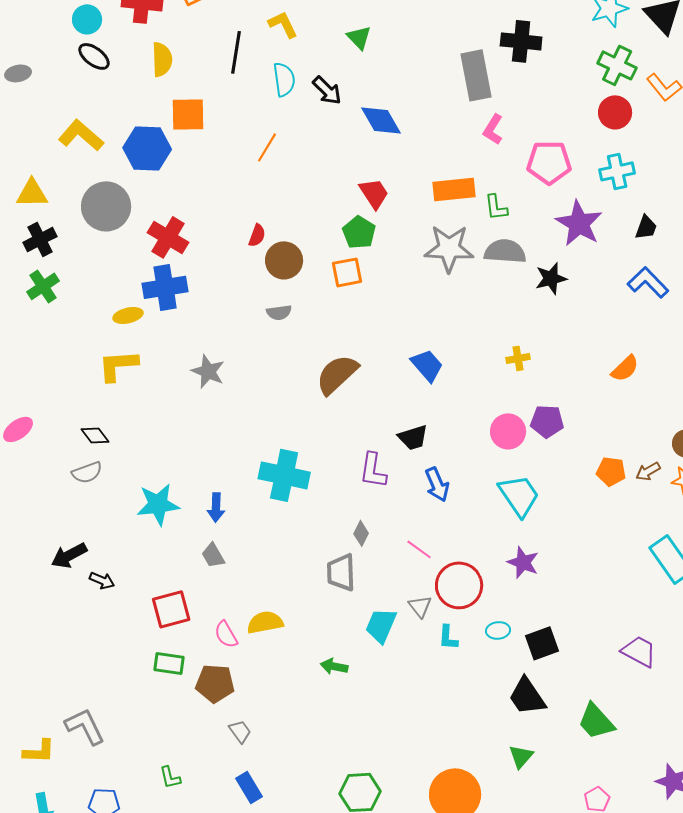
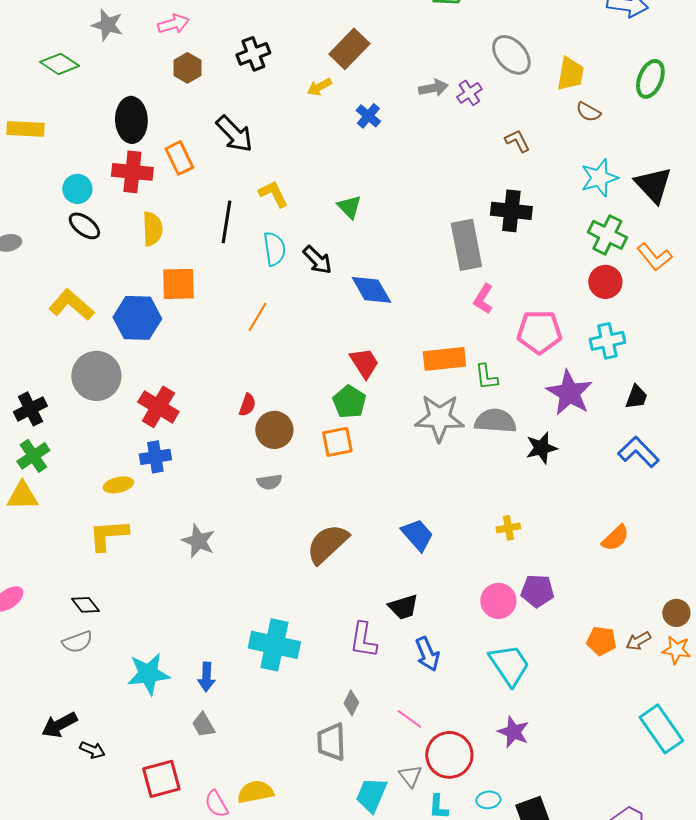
yellow triangle: (32, 193) -> (22, 496), moved
blue cross: (165, 287) -> (155, 457), size x0.7

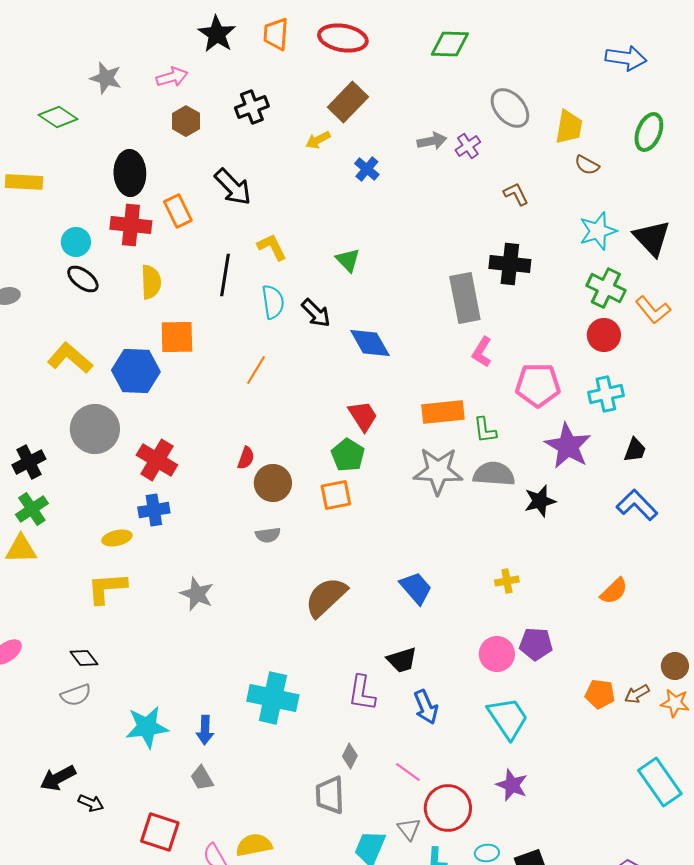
red square: (161, 779) -> (160, 832), turned 33

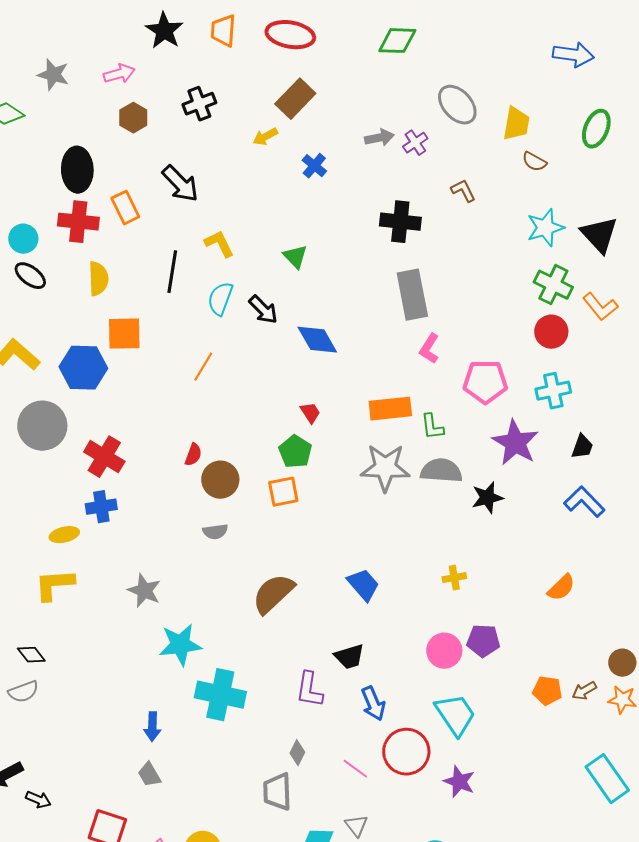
black cross: (510, 264) -> (400, 222), moved
cyan semicircle: (273, 302) -> (220, 299), turned -152
red trapezoid: (363, 416) -> (310, 413), size x0.7
cyan star: (147, 727) -> (180, 645), moved
red circle: (448, 808) -> (406, 752), moved

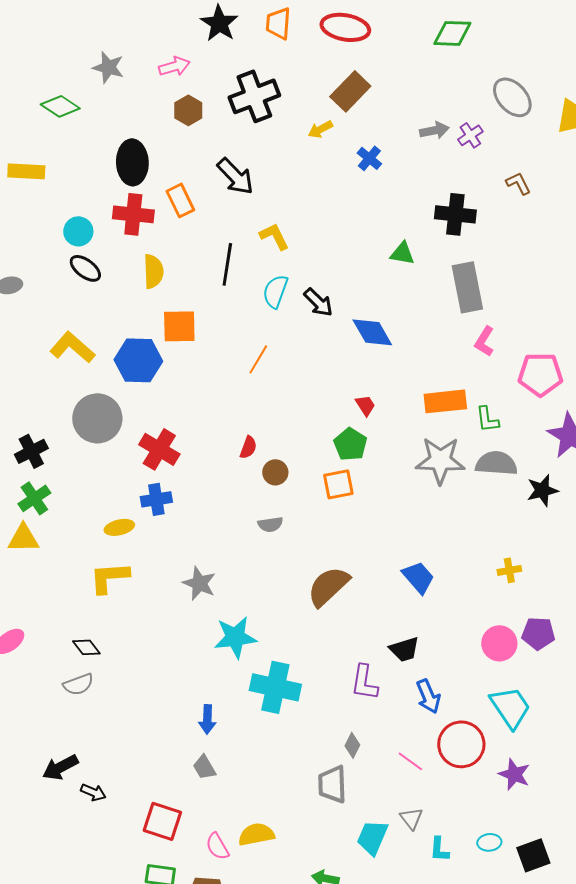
black cross: (199, 104) -> (254, 96), size x1.5
green triangle: (295, 257) -> (402, 253), moved, turned -36
brown circle: (220, 480) -> (275, 472), size x0.7

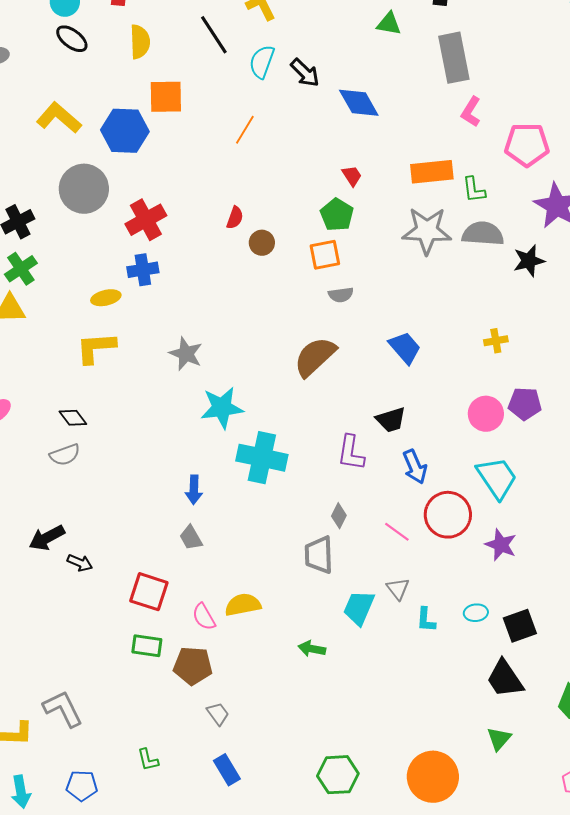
black line: (227, 264) -> (214, 35), turned -42
red cross: (159, 449) -> (146, 220), turned 30
gray semicircle: (270, 524) -> (341, 295), moved

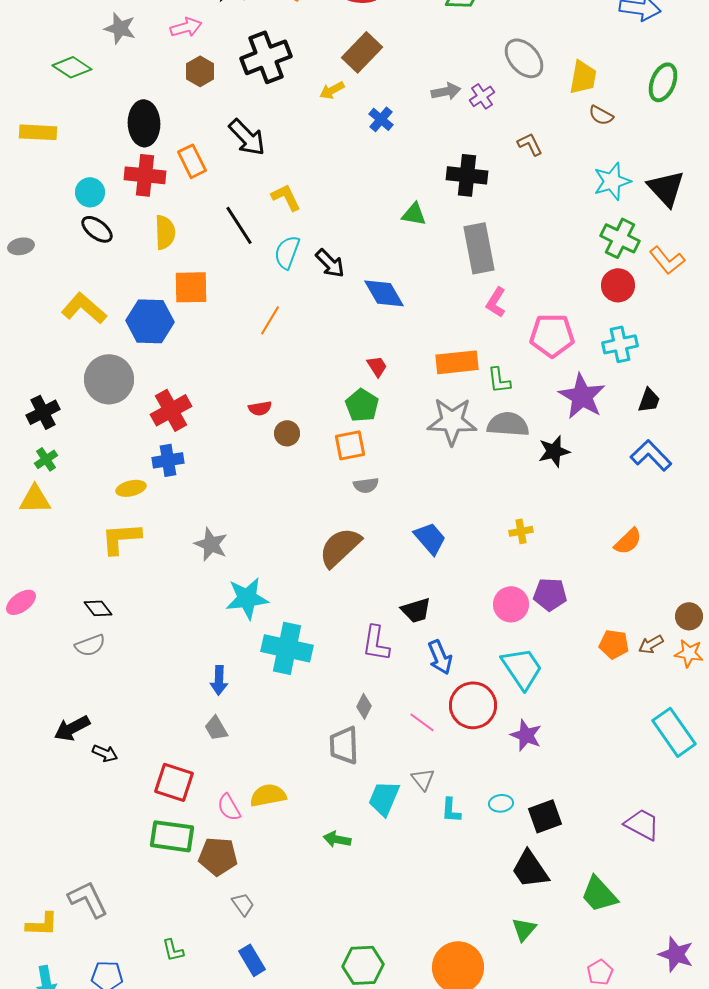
red semicircle: (235, 218) -> (260, 408), turned 60
green cross: (21, 269) -> (46, 459), size x0.7
green rectangle: (147, 646) -> (172, 836), size x1.4

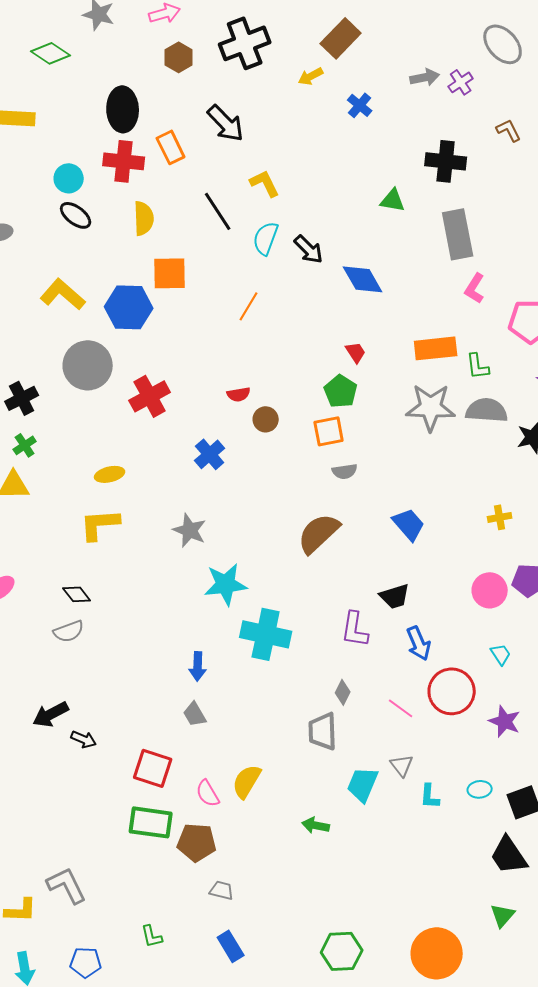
blue cross: (168, 460) -> (210, 454), moved, turned -32
cyan trapezoid: (522, 668) -> (501, 654), size x0.5
yellow semicircle: (268, 795) -> (247, 781), turned -48
gray trapezoid: (243, 904) -> (222, 890), turned -40

